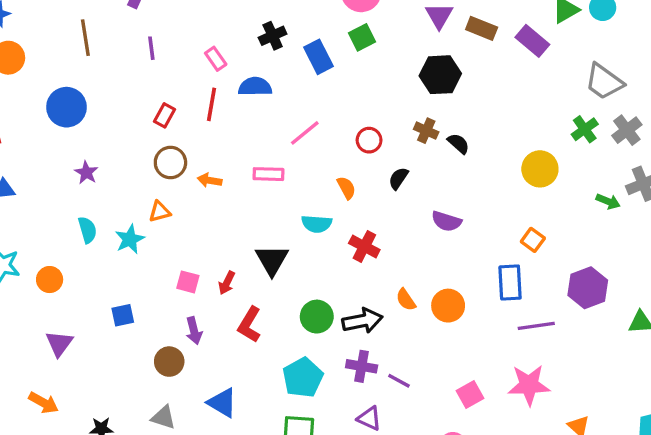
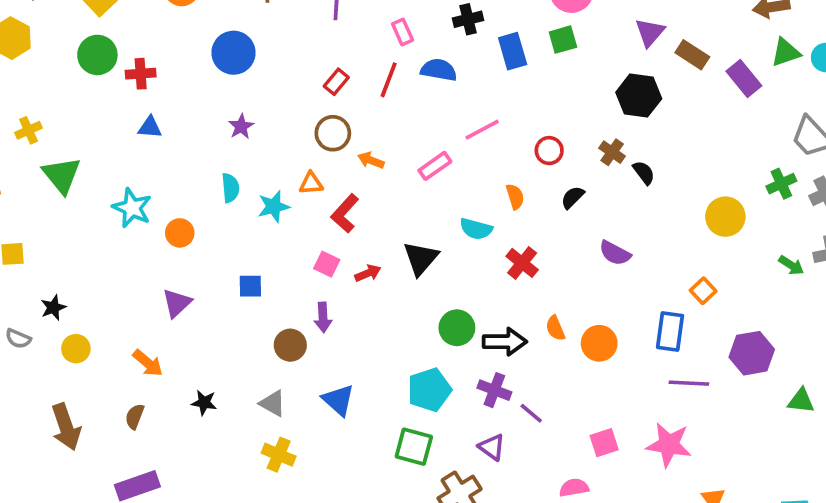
pink rectangle: (268, 174) -> (435, 166), turned -48
red arrow: (227, 283) -> (368, 273), turned -150
red L-shape: (249, 325) -> (345, 213), moved

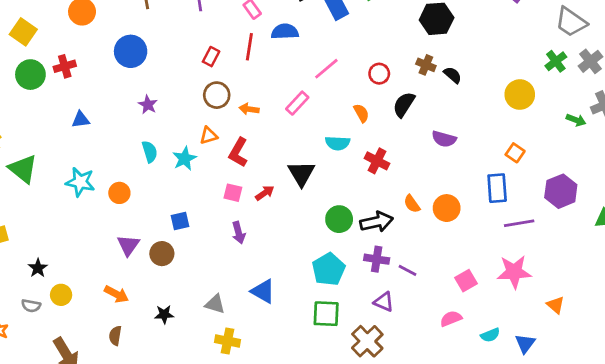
red cross: (141, 74) -> (65, 66), moved
black semicircle: (573, 197) -> (404, 105), size x1.4
gray semicircle: (18, 339) -> (31, 306), moved
brown circle: (290, 345) -> (162, 254), moved

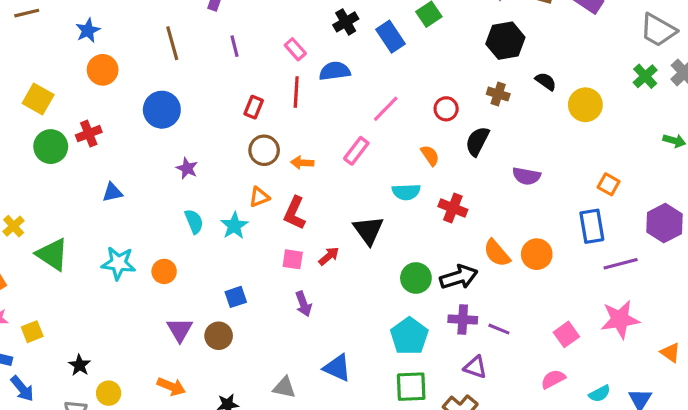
black semicircle: (453, 75) -> (546, 81), moved
yellow circle: (520, 95) -> (585, 105), moved
orange semicircle: (412, 204) -> (497, 253), size x1.4

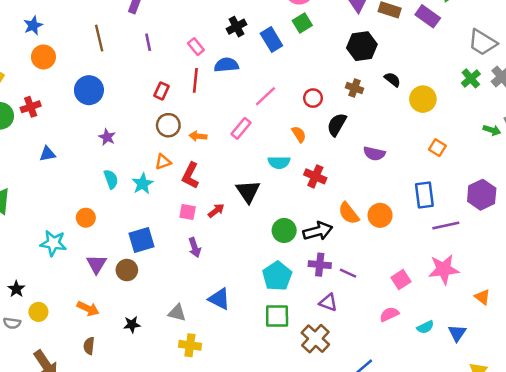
orange square: (609, 184) -> (437, 148), moved
cyan star: (118, 263) -> (53, 243), moved
blue square: (236, 297) -> (142, 240), size x1.5

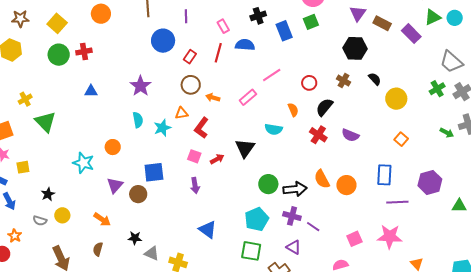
blue circle: (89, 90) -> (163, 41), moved
purple star: (107, 137) -> (140, 86), size x1.5
red cross: (315, 176) -> (318, 135), moved
gray triangle: (177, 313) -> (152, 253), moved

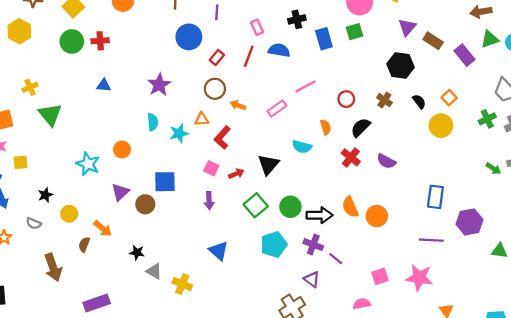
orange square: (401, 139) -> (449, 98), moved
blue rectangle: (384, 175) -> (435, 197), moved
yellow circle: (62, 215) -> (69, 214), moved
brown semicircle: (98, 249) -> (84, 244), moved
green square: (251, 251) -> (256, 205), moved, turned 35

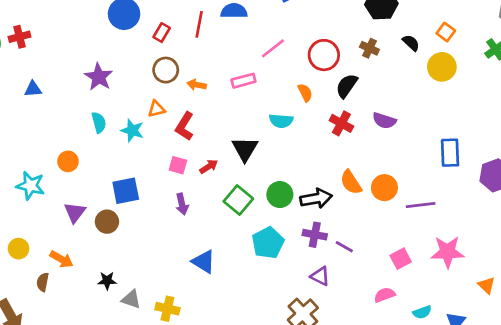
red circle: (346, 99) -> (324, 55), size x1.5
pink rectangle: (277, 109) -> (243, 81), turned 30
cyan star: (179, 133) -> (132, 130), turned -30
purple line: (431, 240) -> (421, 205), moved

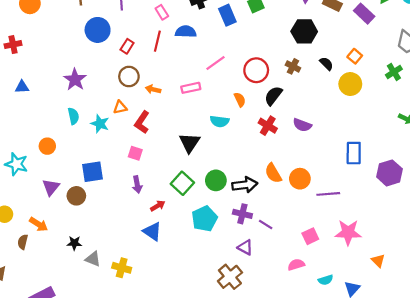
red arrow: (209, 166) -> (158, 206), moved

